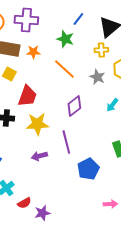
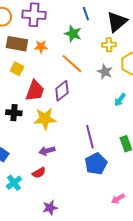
blue line: (78, 19) -> (86, 14), turned -56
purple diamond: (74, 106) -> (62, 91), moved
purple line: (66, 142) -> (90, 137), moved
red semicircle: (24, 203) -> (39, 173), moved
pink arrow: (110, 204) -> (118, 199), turned 152

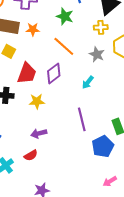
cyan arrow: (120, 100) -> (88, 82), moved
yellow star: (45, 119) -> (37, 101), size x0.7
blue pentagon: (96, 164) -> (103, 146), moved

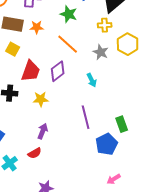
cyan arrow: (88, 82) -> (92, 80), turned -64
purple arrow: (39, 133) -> (43, 131), turned 126

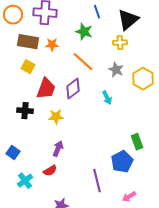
yellow hexagon: (128, 44) -> (143, 79), moved
purple line: (86, 117) -> (97, 181), moved

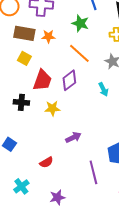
purple arrow: (58, 149) -> (73, 137), moved, turned 42
cyan cross: (25, 181) -> (21, 186), moved

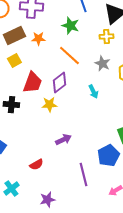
brown rectangle: (24, 33) -> (14, 36), turned -35
yellow square: (24, 58) -> (14, 61), turned 32
yellow star: (52, 108) -> (49, 105), moved

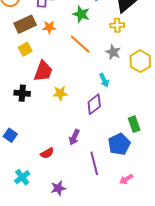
purple diamond: (59, 83) -> (94, 104), moved
purple arrow: (63, 140) -> (74, 137), moved, turned 140

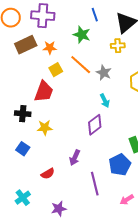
yellow square: (25, 49) -> (56, 70), moved
gray star: (113, 52) -> (104, 73), moved
yellow star: (60, 93) -> (45, 128), moved
blue square: (10, 135) -> (23, 149), moved

